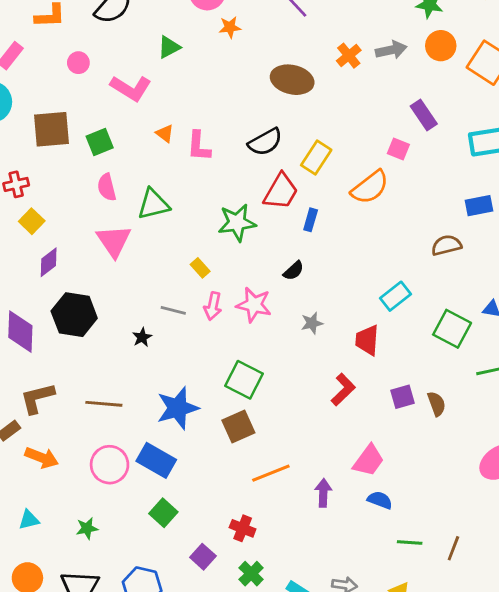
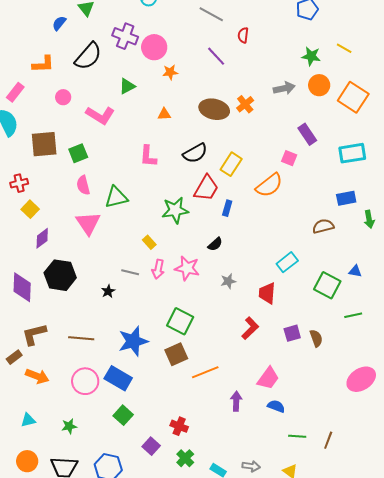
orange cross: (349, 56) -> (245, 104), moved
orange triangle: (165, 133) -> (164, 114), moved, turned -40
orange line: (271, 473) -> (205, 372), moved

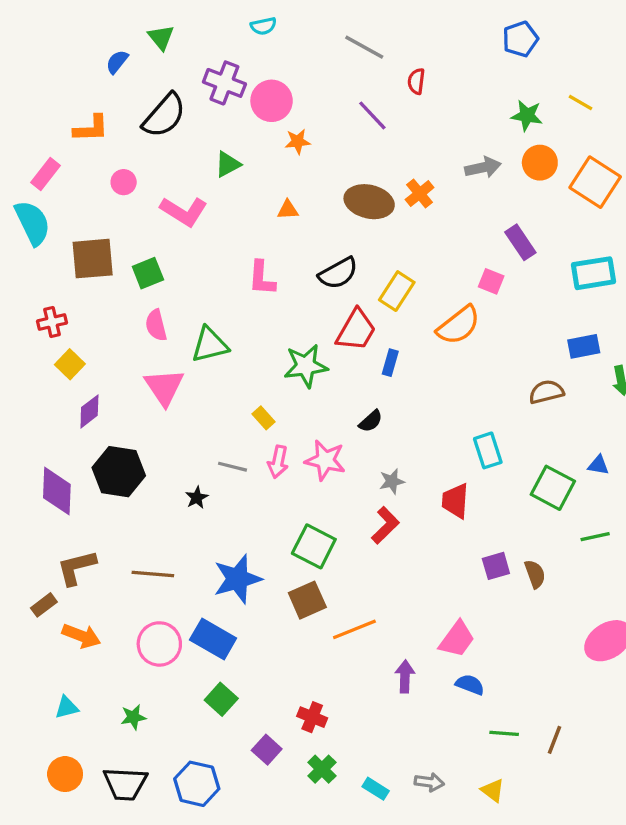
cyan rectangle: (287, 262) -> (488, 450), turned -70
red L-shape: (250, 328) -> (385, 525), moved

